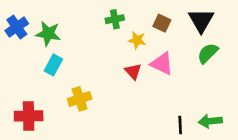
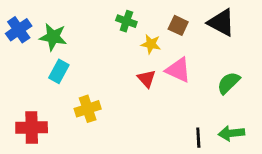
green cross: (115, 19) -> (126, 21), turned 30
black triangle: (201, 20) -> (221, 23), turned -32
green semicircle: (208, 53) -> (228, 83), moved

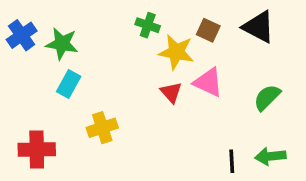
yellow star: (151, 44) -> (176, 52), size x1.5

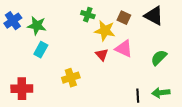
yellow cross: (102, 128) -> (71, 78), moved

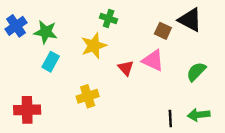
brown square: (124, 18) -> (163, 31), moved
yellow star: (105, 31) -> (94, 46), moved, turned -30

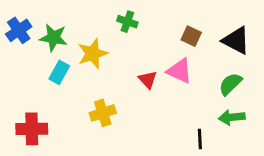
black triangle: (190, 20) -> (236, 40), moved
yellow star: (94, 46) -> (93, 54), moved
green arrow: (199, 115) -> (232, 117), moved

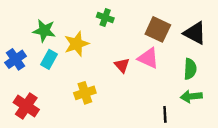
blue cross: (19, 30) -> (16, 59), moved
brown square: (191, 36) -> (158, 29), size x1.5
green semicircle: (230, 84) -> (190, 69), turned 138
red cross: (32, 129) -> (26, 106), turned 35

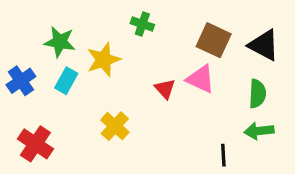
yellow cross: (85, 93) -> (115, 126), turned -30

